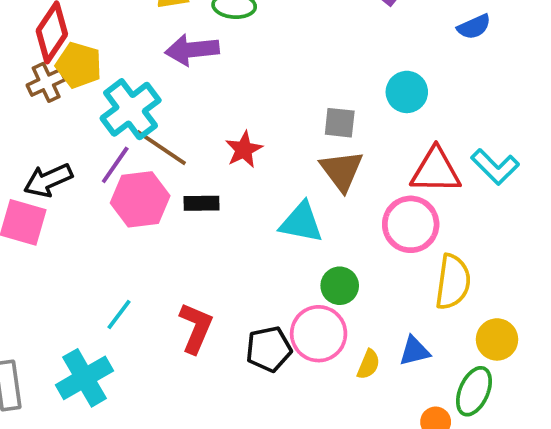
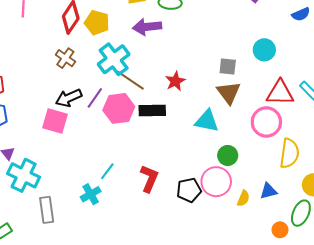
yellow pentagon: (79, 65) -> (97, 23), moved
brown cross: (46, 82) -> (65, 58), moved, turned -30
purple line: (115, 165) -> (95, 98), moved
black rectangle: (202, 203) -> (152, 110), size x1.4
cyan cross: (85, 378) -> (91, 194), moved, size x0.7

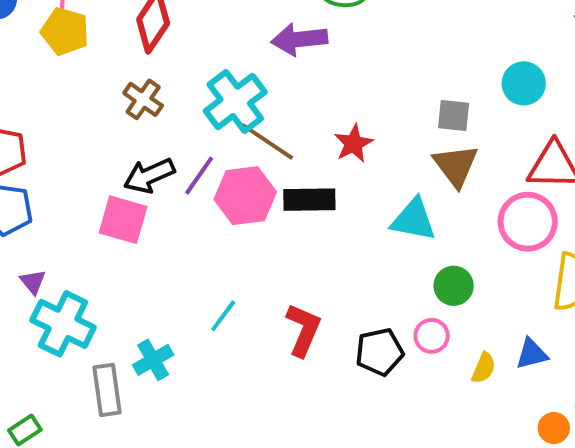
yellow pentagon: (97, 23) -> (65, 31), moved
pink circle: (216, 182) -> (432, 336), size x0.6
cyan cross: (91, 194) -> (153, 360), moved

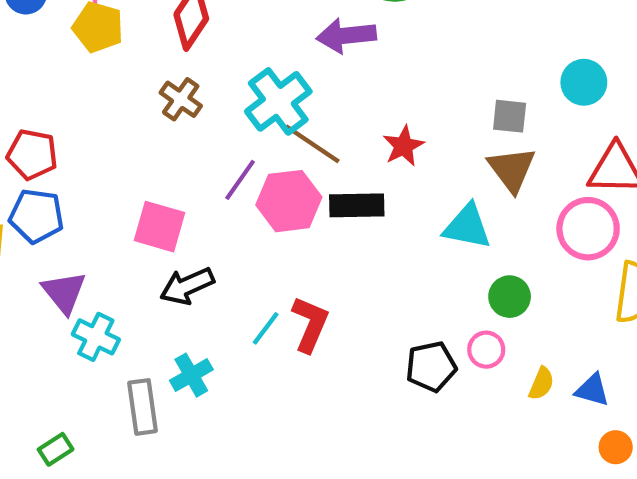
black arrow: (149, 176) -> (187, 286), moved
purple triangle: (33, 282) -> (64, 292), size x1.6
cyan cross: (63, 324) -> (96, 337), size x0.7
red L-shape: (303, 330) -> (310, 324), moved
blue triangle: (532, 354) -> (592, 390), moved, turned 30

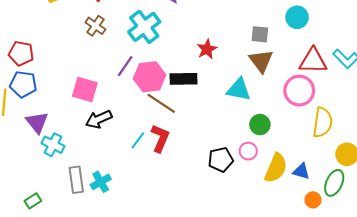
brown line: (312, 144) -> (161, 103), moved
cyan cross: (191, 375) -> (101, 182), moved
yellow semicircle: (541, 384) -> (276, 168), size x1.8

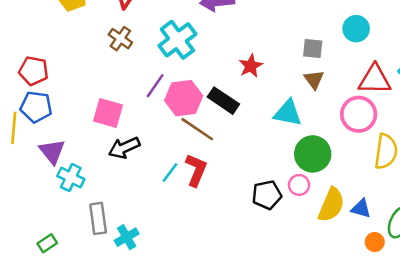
brown triangle: (261, 61) -> (314, 80), size x0.7
black rectangle: (184, 79) -> (223, 101), turned 35
green circle: (260, 125) -> (313, 154), size x1.5
cyan cross: (101, 182) -> (127, 237), moved

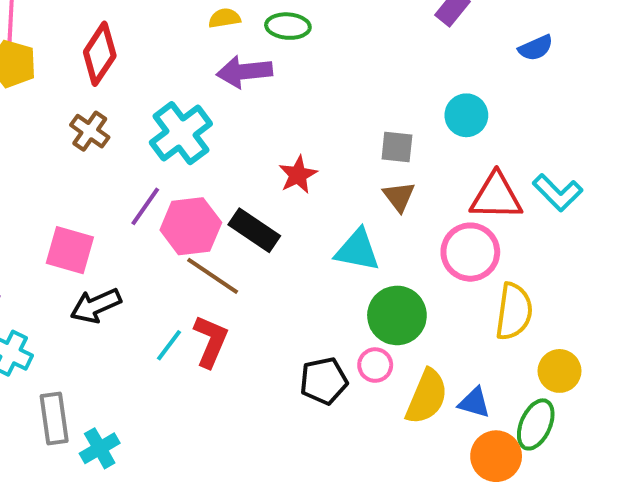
orange circle: (375, 242) -> (496, 456), size x1.6

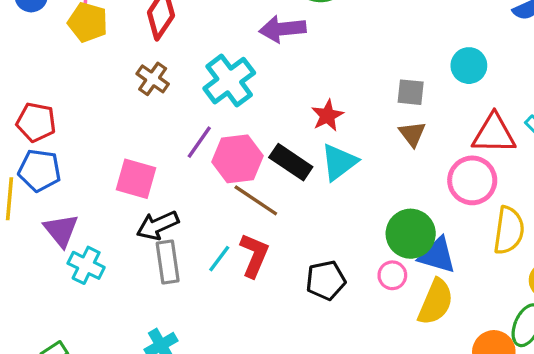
cyan triangle: (357, 250) -> (339, 162), moved, turned -48
black pentagon: (324, 381) -> (326, 280), moved
blue triangle: (474, 403) -> (437, 255), moved, size x1.4
gray rectangle: (54, 419) -> (168, 262), moved

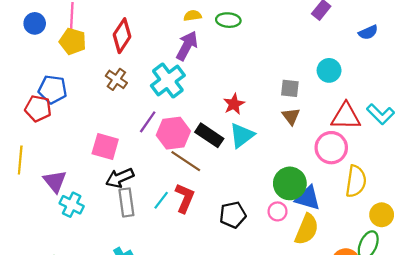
purple arrow: (282, 29) -> (187, 46), moved, turned 124
blue pentagon: (39, 170) -> (53, 89), moved

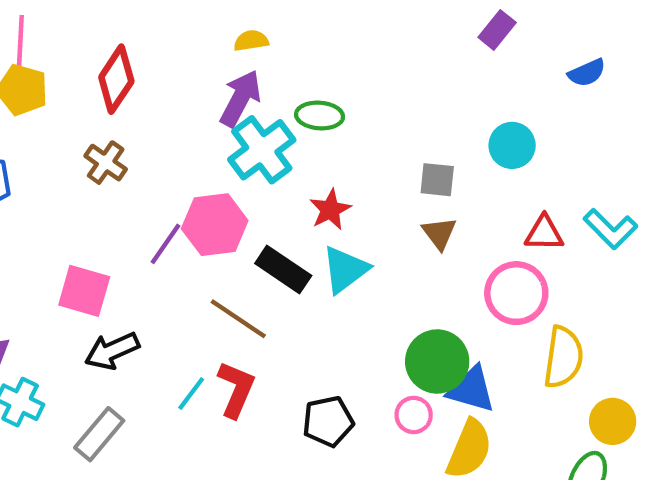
green ellipse: (228, 20) -> (320, 116), moved
cyan cross: (168, 80) -> (262, 150), moved
red triangle: (346, 116) -> (544, 233), size x0.7
pink hexagon: (173, 133) -> (215, 225), moved
gray rectangle: (126, 202) -> (99, 434), moved, turned 48

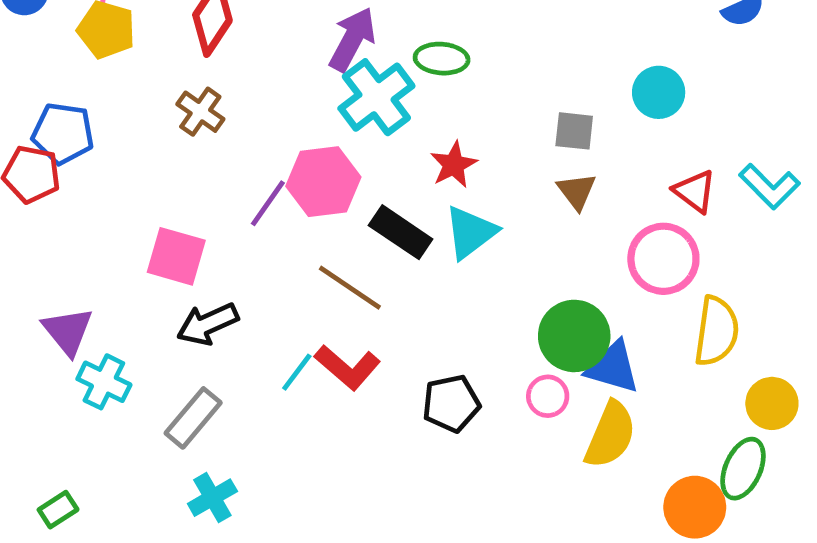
red triangle: (544, 233) -> (695, 191), turned 36
red L-shape: (236, 389) -> (347, 367), turned 108

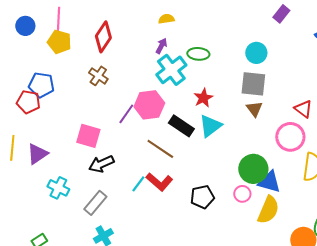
purple arrow: (352, 39) -> (161, 46), size x0.6
cyan circle: (659, 92) -> (256, 53), moved
gray square: (574, 131) -> (253, 84), size x1.5
purple triangle: (68, 331) -> (37, 154), moved, turned 35

